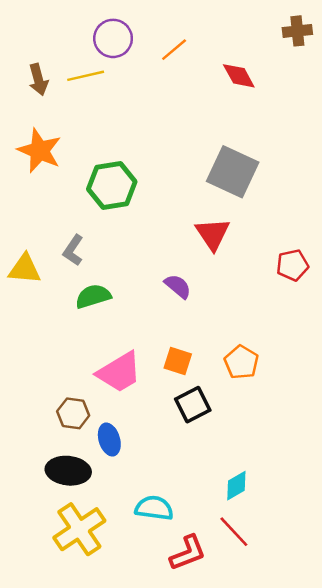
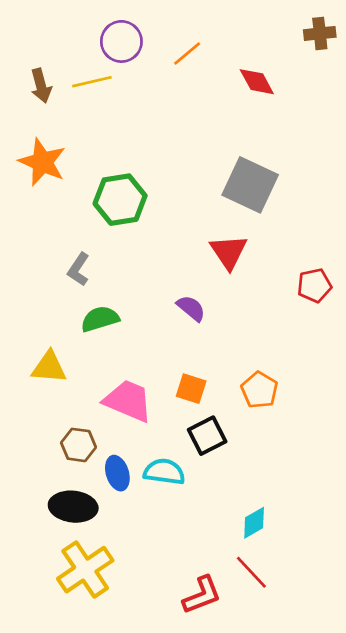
yellow triangle: (25, 269) -> (49, 367), moved
pink trapezoid: (119, 372) -> (128, 401), turned -126
cyan semicircle: (154, 508) -> (164, 472), moved

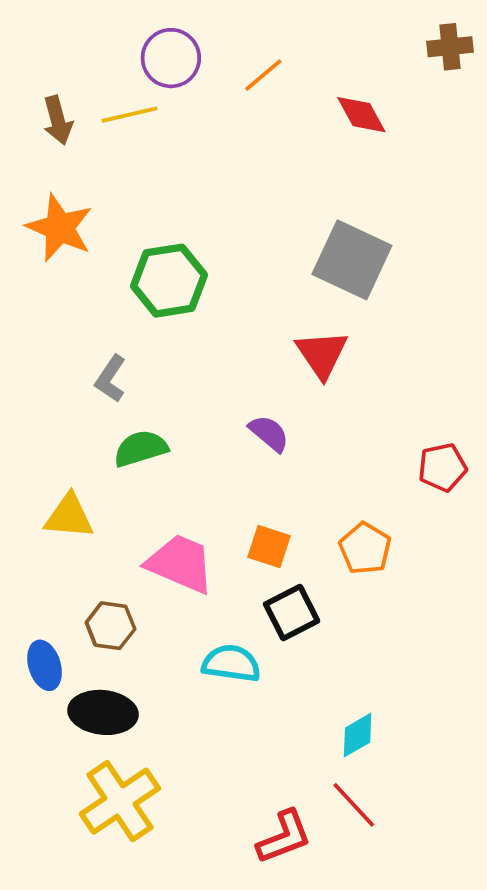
red pentagon: (314, 285) -> (442, 467), moved
blue ellipse: (117, 473) -> (45, 665), moved

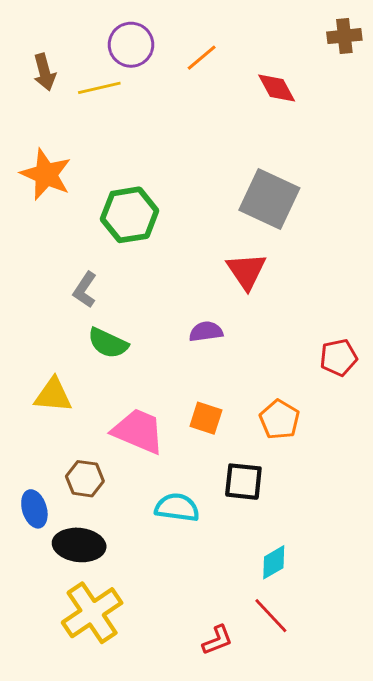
brown arrow: (58, 120) -> (44, 72), moved
purple semicircle: (269, 433) -> (206, 332), turned -48
green semicircle: (141, 448) -> (108, 343), turned -138
black square: (292, 613) -> (243, 482), moved, turned 33
red L-shape: (284, 837) -> (217, 640), size x0.7

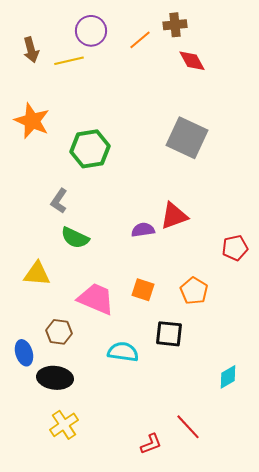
brown cross: (344, 36) -> (175, 25), moved
red triangle: (246, 271) -> (174, 216), moved, turned 44
cyan diamond: (274, 562) -> (228, 377), moved
yellow cross: (92, 613) -> (64, 425), size x0.7

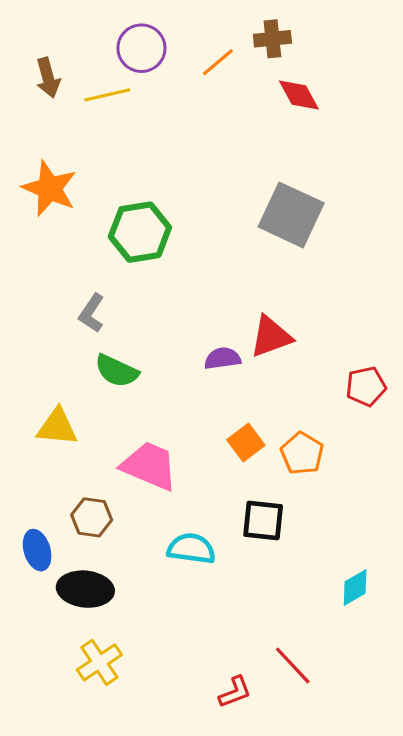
orange square: (143, 290) -> (246, 443), moved, turned 35

